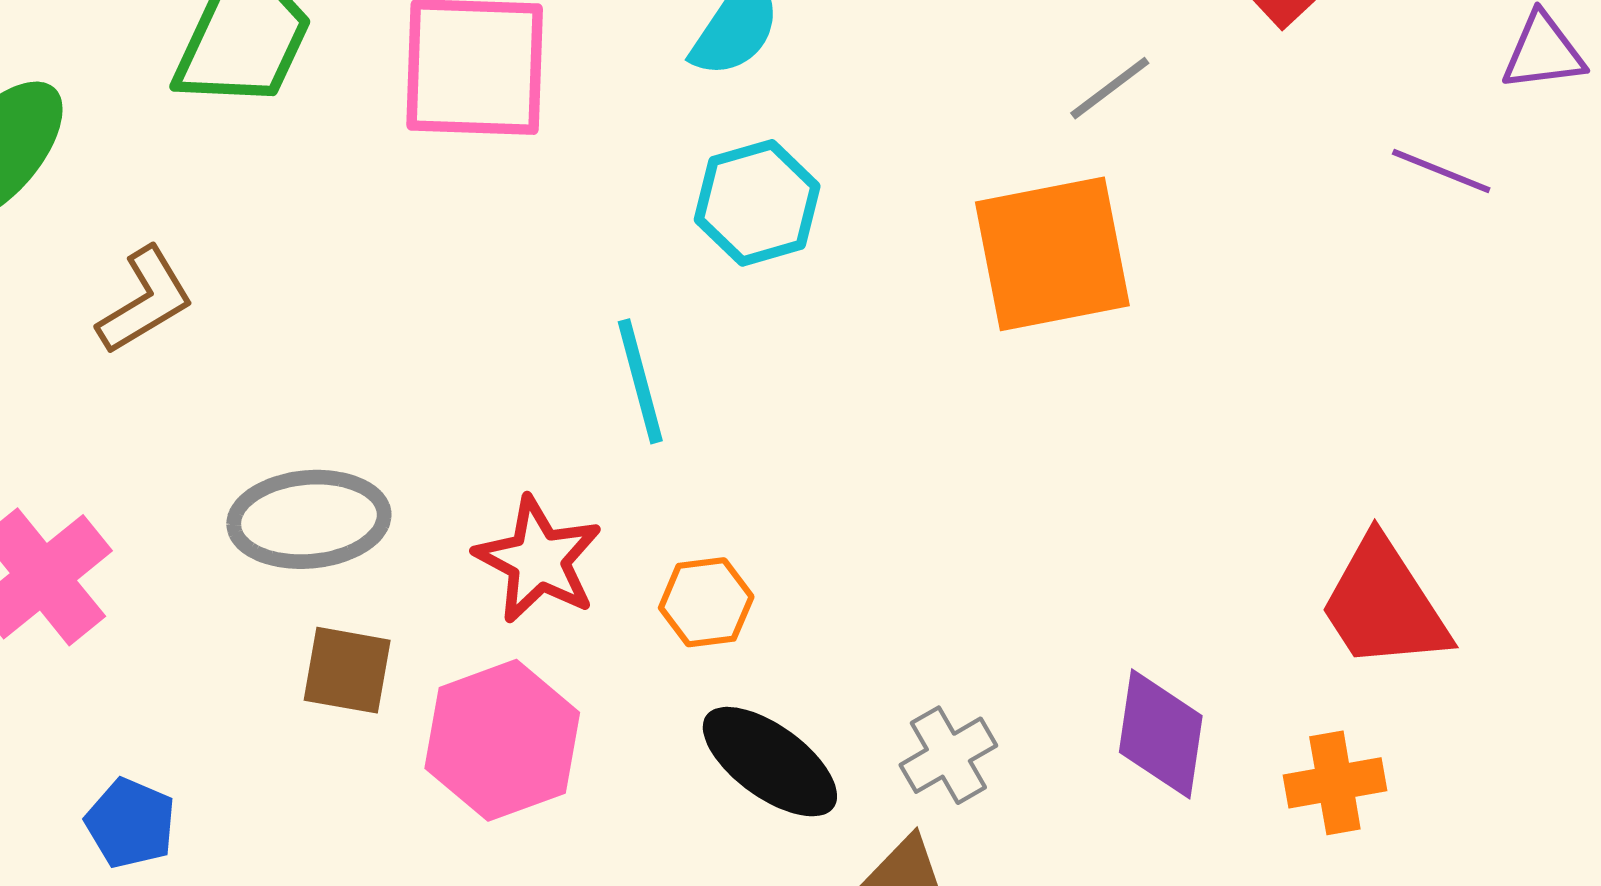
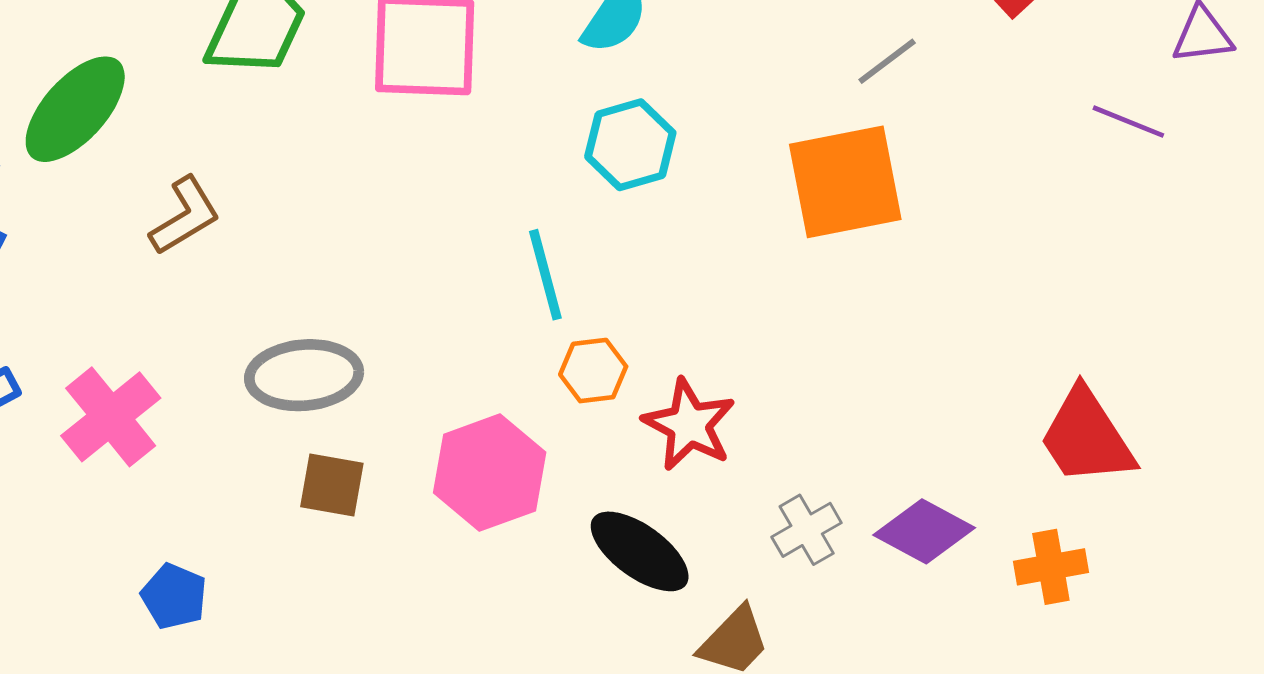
red star: (538, 560) -> (689, 425), moved
orange hexagon: (706, 602) -> (593, 371), moved
purple diamond: (1161, 734) -> (924, 531), turned -70
pink hexagon: (502, 740) -> (490, 473), moved
gray cross: (948, 755) -> (807, 530), moved

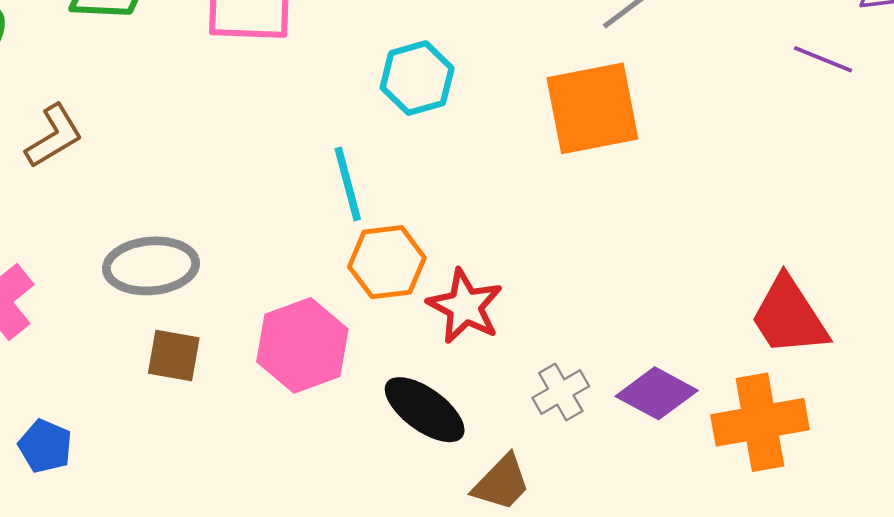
orange hexagon: (593, 371) -> (387, 262), size x1.4
orange cross: (1051, 567) -> (760, 422), size x1.6

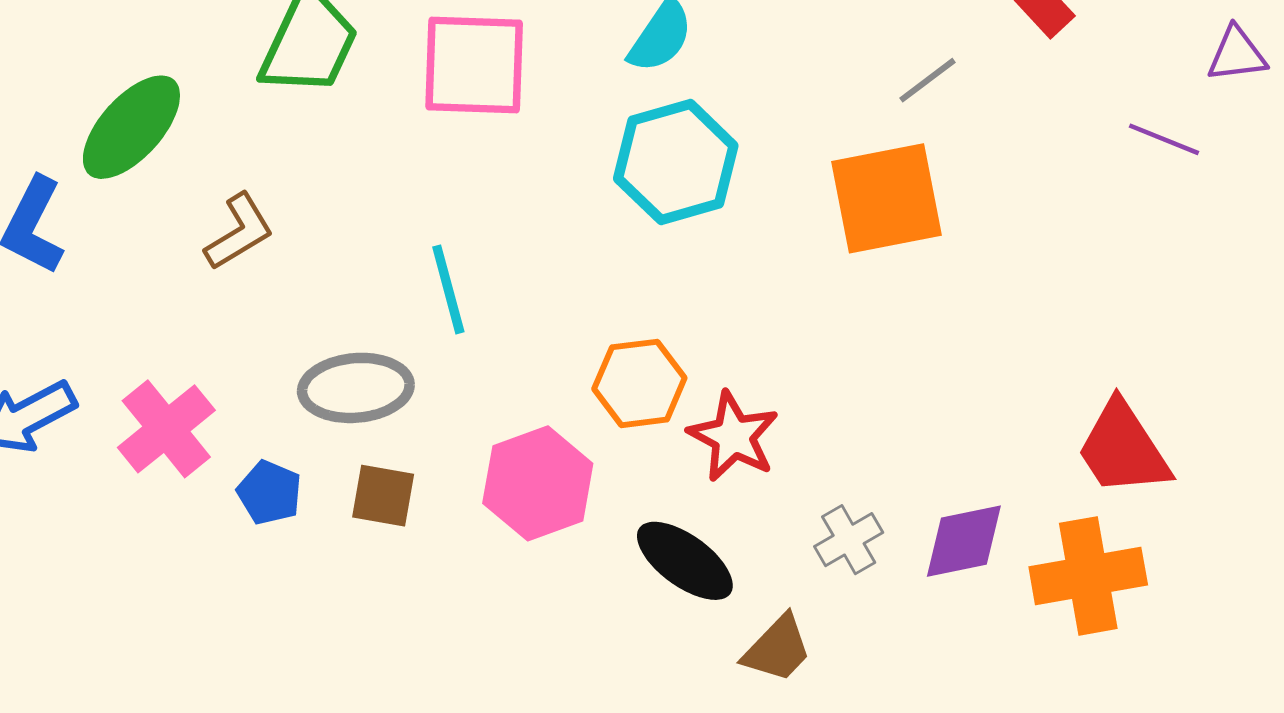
cyan hexagon: (417, 78) -> (676, 162), size x1.4
cyan line: (348, 184) -> (448, 289), moved
purple diamond: (657, 393) -> (964, 541), turned -40
blue pentagon: (45, 446) -> (269, 493), moved

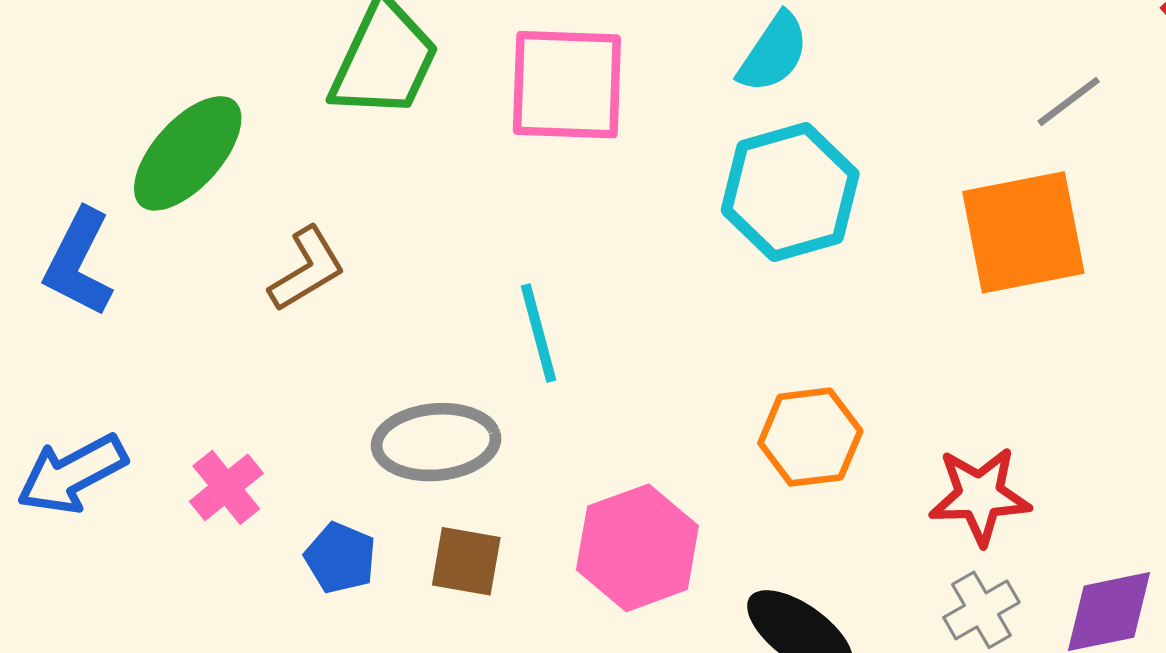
orange hexagon: (639, 383) -> (810, 437), moved
pink cross: (166, 429) -> (226, 487), size x0.7
red star: (733, 436) -> (980, 496), moved, turned -30

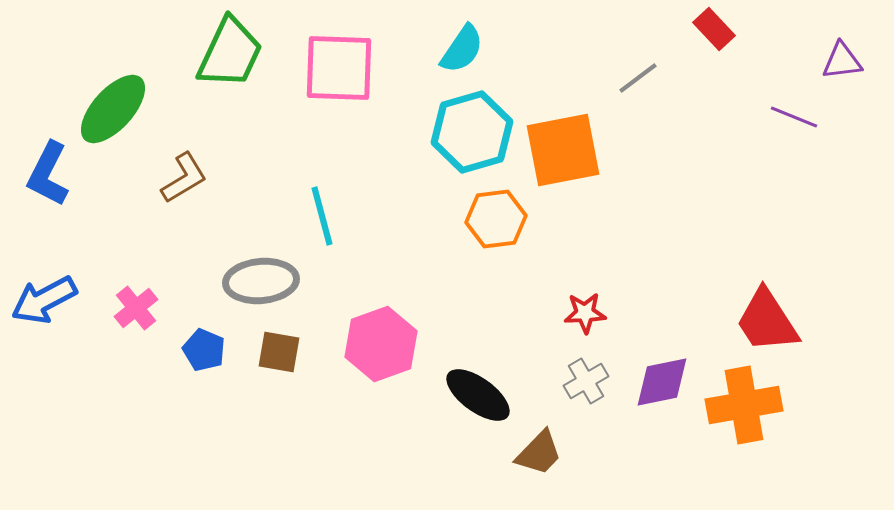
orange square: (1023, 232) -> (563, 150), moved
orange hexagon: (810, 437) -> (496, 219), moved
red star: (980, 496) -> (585, 313), size x0.7

